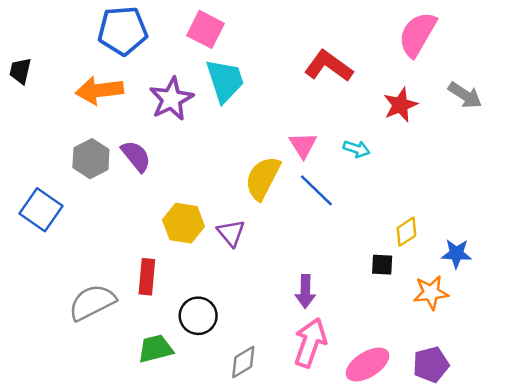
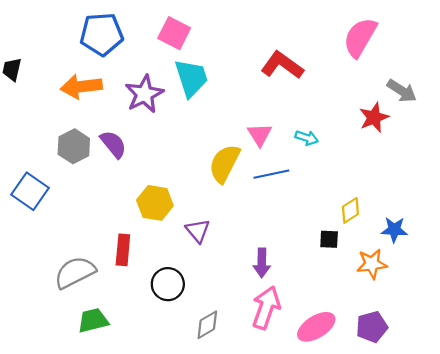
red star: (400, 105) -> (374, 117), moved
blue line: (316, 190) -> (271, 174), turned -56
purple triangle: (231, 233) -> (198, 231), moved
green trapezoid: (155, 349) -> (93, 320), moved

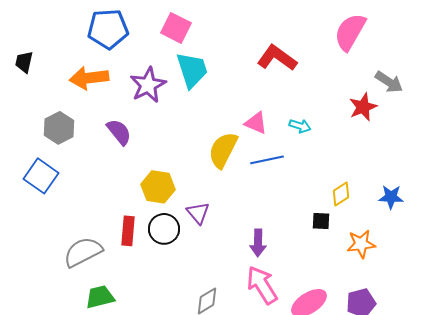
pink triangle: (260, 135) -> (256, 123), turned -35
gray hexagon: (74, 146) -> (59, 128), moved
blue star: (394, 230) -> (391, 197), moved
black circle: (168, 284) -> (164, 229), moved
pink arrow: (266, 308) -> (262, 285), turned -51

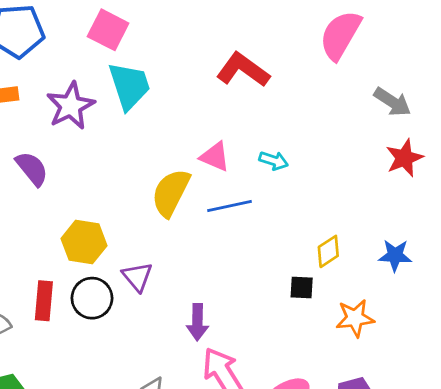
red star: (363, 107) -> (404, 158), moved
purple arrow: (258, 243) -> (197, 322), moved

